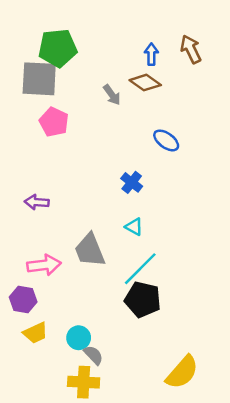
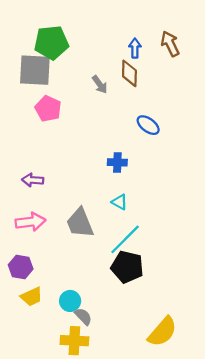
brown diamond: (145, 83) -> (129, 73), turned 56
blue cross: (132, 182) -> (117, 162), turned -36
pink arrow: (44, 265) -> (30, 222), moved

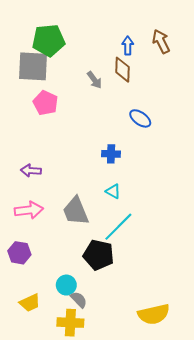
black pentagon: (127, 267) -> (99, 255), moved
yellow trapezoid: (32, 297) -> (30, 303), moved
yellow semicircle: (162, 332) -> (154, 314), turned 36

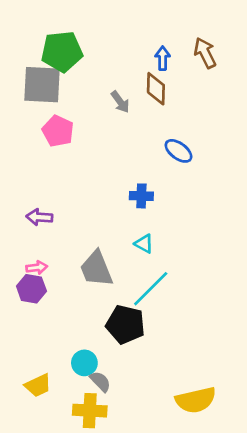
pink arrow: (29, 210) -> (37, 268), size x0.6
purple hexagon: (19, 253) -> (31, 289), moved

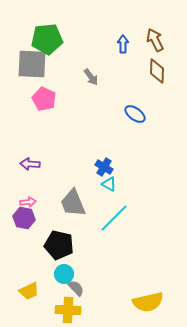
brown diamond: (156, 89) -> (157, 71), moved
blue cross: (141, 196) -> (104, 167), moved, turned 30
black pentagon: (125, 324) -> (59, 245), moved

